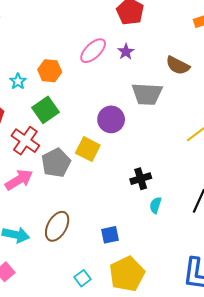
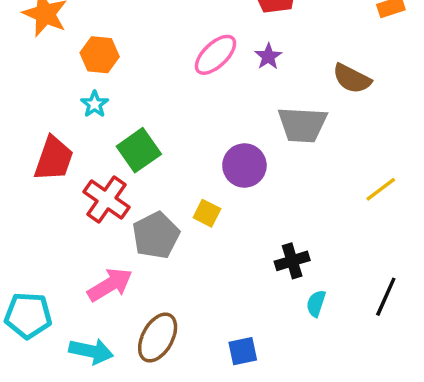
orange hexagon: (50, 71) -> (100, 55), moved
yellow square: (88, 149) -> (207, 213), size x0.7
pink arrow: (19, 180) -> (110, 285), moved

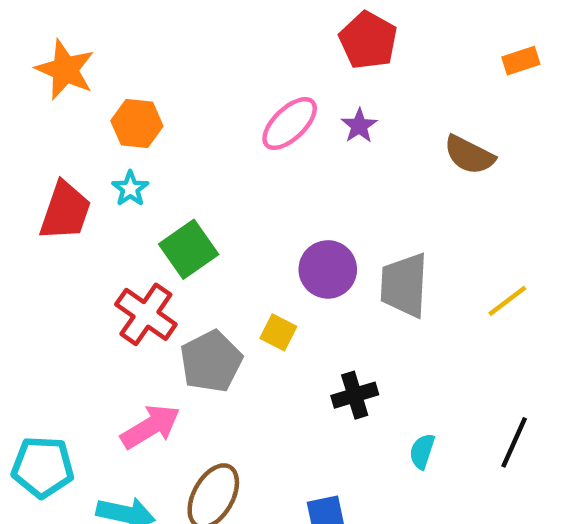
gray trapezoid: (302, 125) -> (404, 285), moved, turned 90
red trapezoid: (54, 159) -> (65, 211), moved
black cross: (292, 261) -> (355, 395), moved

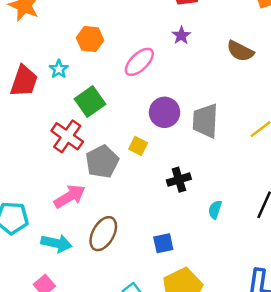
orange hexagon: (137, 123) -> (90, 39), moved
pink ellipse: (290, 123) -> (139, 62), moved

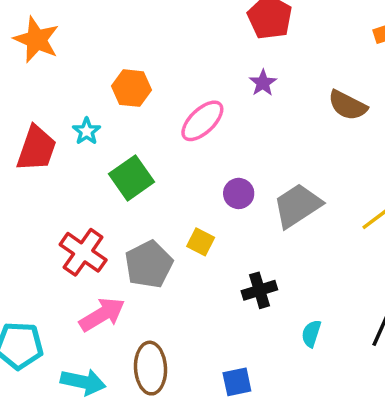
purple circle: (165, 112) -> (239, 193), size x0.7
gray trapezoid: (205, 121) -> (297, 206), turned 54
red cross: (67, 136) -> (83, 252), moved
brown ellipse: (103, 234) -> (151, 368), turned -32

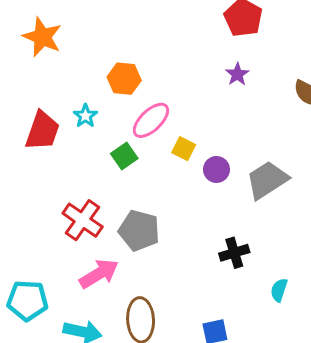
pink ellipse: (202, 121) -> (151, 120), moved
green square: (131, 178) -> (124, 156), size x0.7
yellow square: (201, 242) -> (184, 149), moved
gray pentagon: (149, 264) -> (139, 231), turned -30

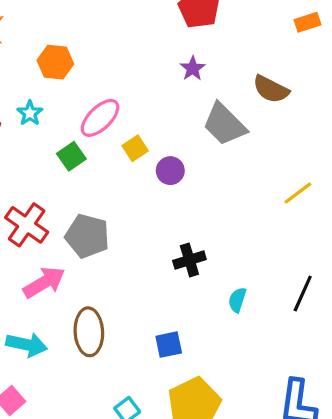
orange hexagon: (124, 79) -> (55, 62), moved
yellow square: (184, 149) -> (135, 148), turned 30
gray trapezoid: (267, 180) -> (225, 124), moved, turned -102

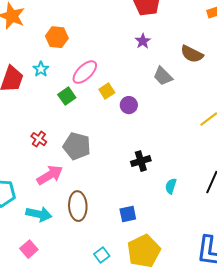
gray trapezoid: (225, 124) -> (163, 76), size x0.7
red cross: (27, 225) -> (39, 139), size x0.6

